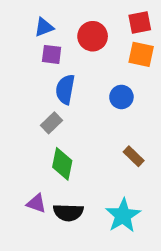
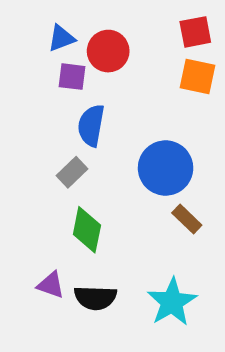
red circle: (93, 36) -> (108, 51), moved
blue circle: (121, 97) -> (166, 168), moved, size x1.6

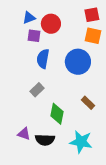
blue circle: (166, 168) -> (78, 62), moved
gray rectangle: (72, 172) -> (37, 90), moved
green diamond: (87, 230) -> (57, 114), moved
cyan star: (172, 302) -> (81, 142), turned -30

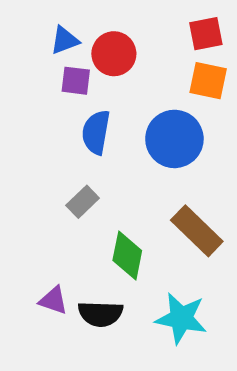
brown rectangle: (88, 103) -> (197, 231), size x1.6

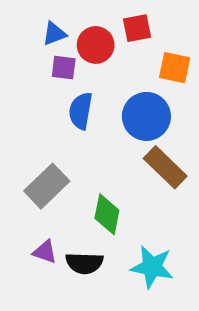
red square: (206, 34) -> (137, 28), moved
gray rectangle: (83, 202) -> (47, 186), moved, size x1.6
brown rectangle: (197, 231) -> (165, 167), moved

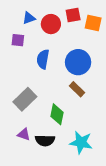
purple square: (64, 68) -> (18, 40), moved
orange square: (175, 68) -> (93, 23), moved
brown rectangle: (165, 167) -> (77, 89), moved, size x0.7

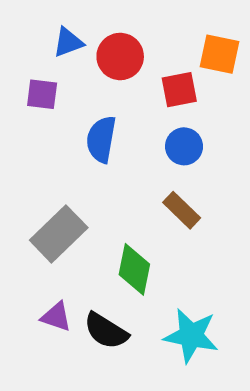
red square: (73, 15) -> (179, 90), moved
blue circle: (78, 62) -> (184, 146), size x0.6
black semicircle: (45, 140) -> (106, 331), turned 30

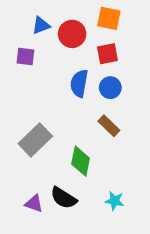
orange square: (219, 54) -> (109, 18), moved
blue semicircle: (101, 139) -> (79, 83), moved
purple triangle: (56, 317) -> (34, 204), moved
cyan star: (191, 336) -> (115, 201), size x0.6

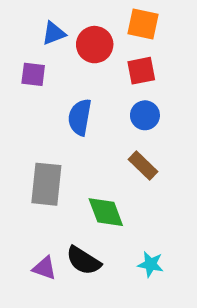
blue semicircle: (79, 83) -> (80, 117), moved
gray rectangle: (35, 140) -> (46, 184), turned -40
green diamond: (81, 161) -> (106, 212), turned -32

